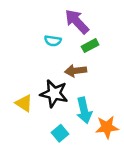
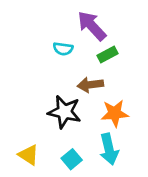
yellow triangle: (24, 103) -> (29, 155), moved
cyan arrow: (84, 110) -> (109, 149), moved
orange star: (107, 127) -> (115, 113), moved

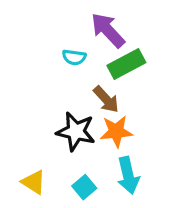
green rectangle: (108, 54) -> (126, 64), size x1.5
brown arrow: (90, 85) -> (106, 99), turned -125
orange star: (115, 113) -> (116, 131), moved

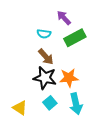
purple arrow: (108, 30) -> (64, 18), size x0.7
brown arrow: (106, 99) -> (46, 57), moved
cyan square: (84, 187) -> (50, 103), moved

